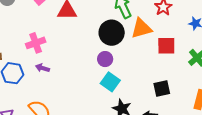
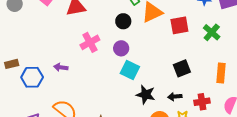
black circle: (112, 33) -> (123, 21), size x0.6
pink cross: (36, 43) -> (90, 42), moved

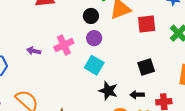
pink cross: (90, 42) -> (64, 45), moved
purple circle: (121, 48) -> (94, 38), moved
purple arrow: (61, 67) -> (34, 51), moved

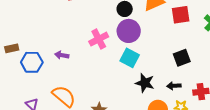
purple circle: (94, 38) -> (129, 31), size x1.5
purple arrow: (34, 51) -> (62, 55), moved

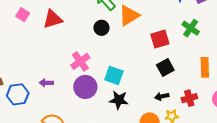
red square: (181, 15) -> (160, 39), moved
purple circle: (129, 31) -> (85, 87), moved
black star: (145, 83) -> (119, 100), moved

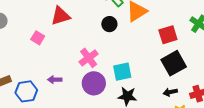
pink square: (23, 15) -> (38, 38), moved
black square: (165, 67) -> (174, 63), size x1.4
cyan square: (114, 75) -> (122, 72), turned -30

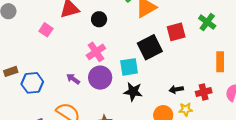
black circle: (109, 24) -> (99, 19), moved
black square: (174, 63) -> (150, 47), moved
purple arrow: (55, 80) -> (73, 79), moved, turned 32

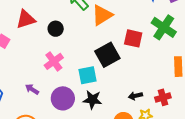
green cross: (207, 22) -> (164, 27), size x1.4
red square: (176, 32) -> (133, 38), turned 30
purple circle: (100, 78) -> (63, 98), moved

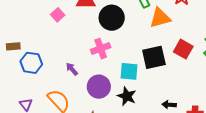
black circle: (56, 29) -> (112, 18), size x1.6

